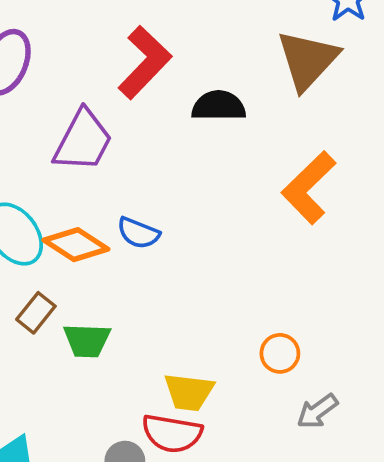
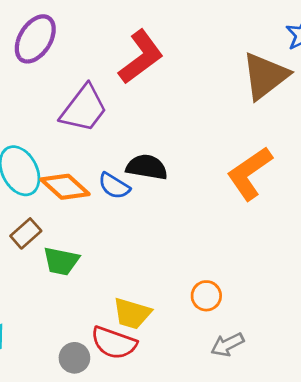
black semicircle: (219, 106) -> (147, 167), moved

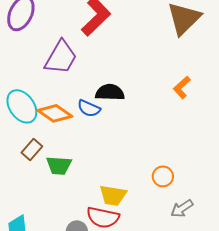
orange L-shape: (250, 173) -> (182, 87), size x0.6

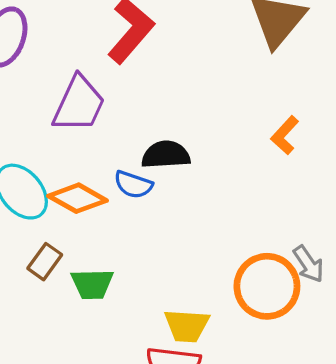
orange circle: (163, 176) -> (267, 286), size x1.8
gray arrow: (182, 208) -> (309, 264), moved, turned -85

